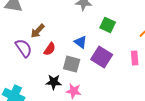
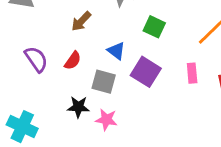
brown arrow: (38, 31) -> (81, 21), moved

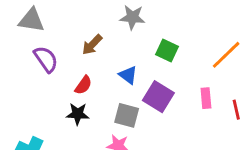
purple semicircle: (36, 59) -> (46, 59), moved
gray square: (104, 82) -> (127, 115), moved
black star: (78, 107) -> (78, 114), moved

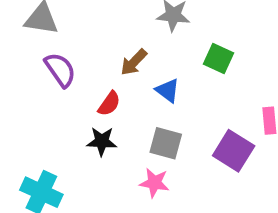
brown arrow: (92, 45) -> (134, 62), moved
purple square: (158, 97) -> (234, 151), moved

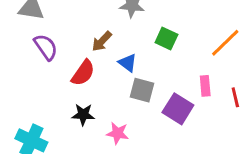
red semicircle: (109, 104) -> (83, 73), size x1.4
black star: (102, 141) -> (83, 115), moved
gray square: (166, 143) -> (142, 90), moved

